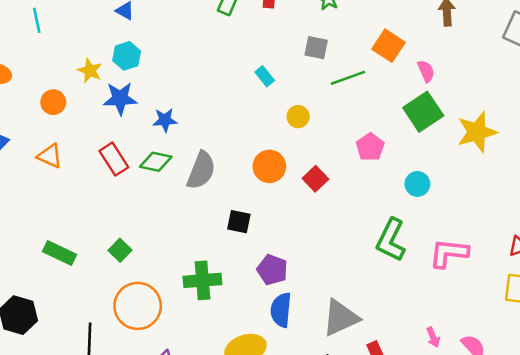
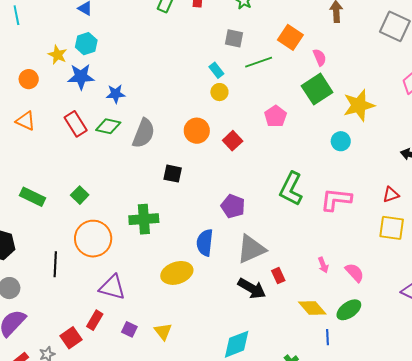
cyan rectangle: (265, 76) -> (216, 70), moved
cyan circle: (417, 184) -> (341, 141), moved
purple pentagon: (272, 270) -> (233, 206), moved

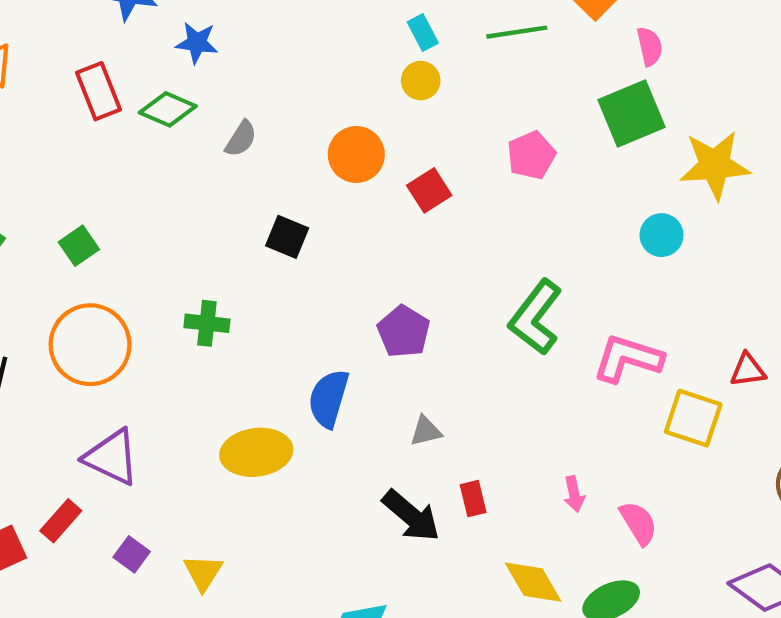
gray semicircle: (144, 133) -> (241, 139), size x0.6
green cross: (144, 219) -> (207, 323), size x0.7
yellow square: (392, 228) -> (693, 418), moved
gray triangle: (251, 249) -> (426, 431), size x0.5

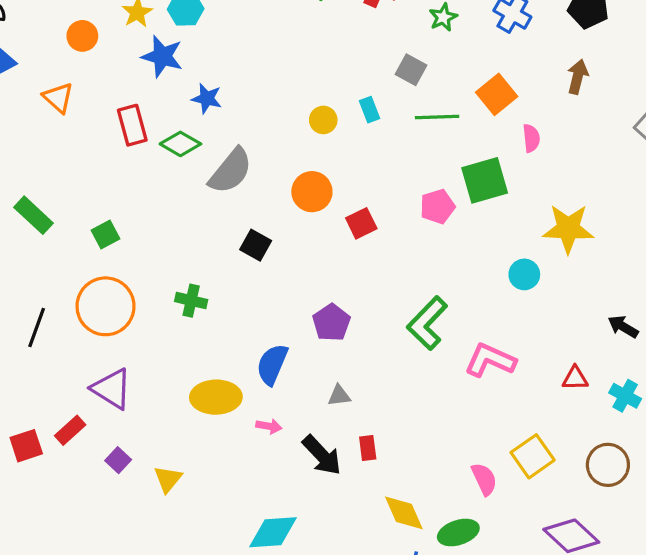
yellow circle: (421, 81) -> (323, 120), moved
green square: (632, 113) -> (485, 180), moved
gray semicircle: (241, 139) -> (231, 171), size x1.8
yellow square: (693, 418) -> (533, 456), moved, turned 30
pink arrow: (574, 494) -> (269, 426), moved, turned -75

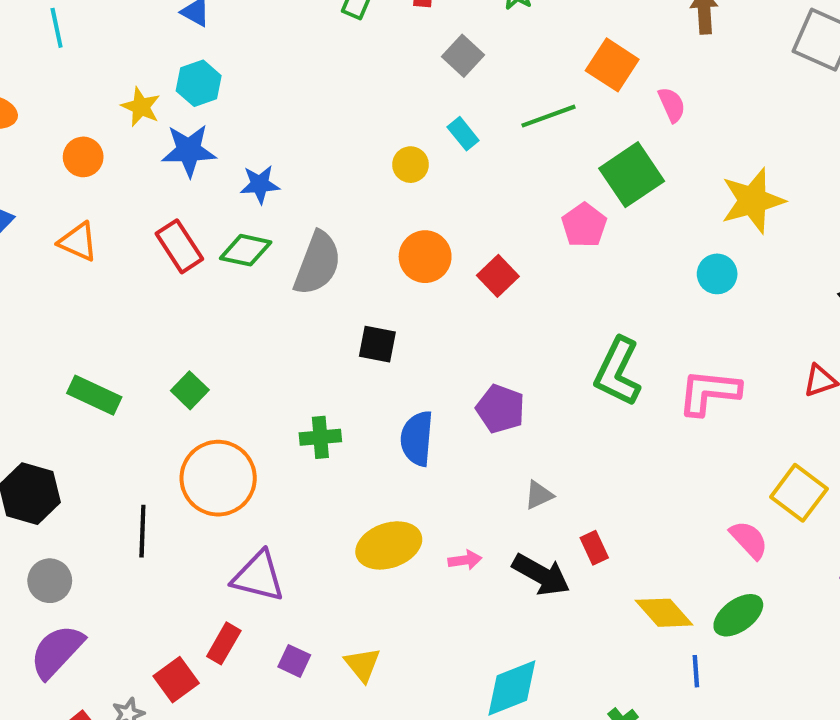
gray square: (411, 70) -> (463, 56), moved, turned 32
blue semicircle: (272, 364) -> (417, 438), moved

